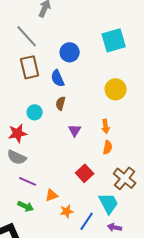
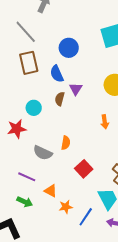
purple triangle: (75, 130) -> (76, 89), moved
orange semicircle: (108, 147) -> (66, 143), moved
gray semicircle: (17, 157) -> (43, 153), moved
orange triangle: (52, 195) -> (51, 191), turned 48

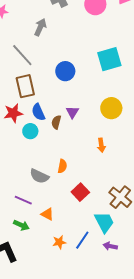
blue semicircle: (57, 74) -> (38, 112), moved
red star: (17, 129) -> (13, 113), moved
orange star: (66, 207) -> (59, 242), moved

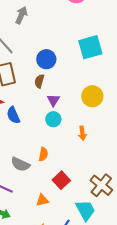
blue semicircle: (38, 112) -> (13, 115), moved
brown semicircle: (56, 122) -> (39, 81), moved
cyan circle: (30, 131) -> (53, 119), moved
orange triangle: (47, 214) -> (42, 200), moved, turned -40

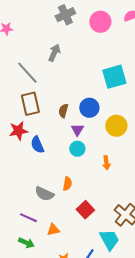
gray arrow: (21, 15) -> (54, 53), moved
blue circle: (46, 59) -> (89, 108), moved
orange triangle: (42, 200) -> (53, 230), moved

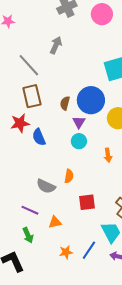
blue circle: (89, 108) -> (91, 100), size x1.4
red square: (85, 210) -> (87, 202), turned 36
green arrow: (26, 243) -> (28, 235), turned 42

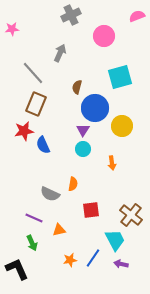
pink circle: (102, 14) -> (104, 36), moved
brown rectangle: (32, 96) -> (36, 104), turned 35
brown semicircle: (65, 103) -> (77, 87), moved

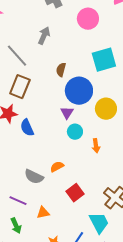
cyan circle: (83, 149) -> (75, 132), moved
orange semicircle: (73, 184) -> (57, 167), turned -128
red square: (91, 210) -> (75, 193), turned -30

